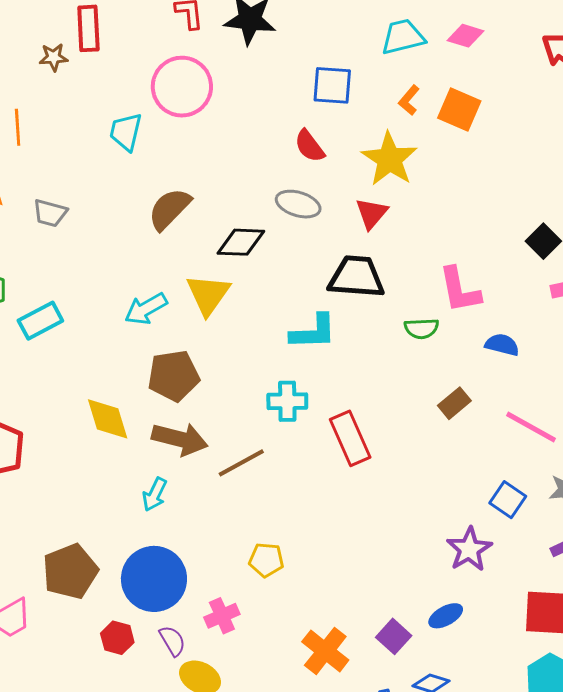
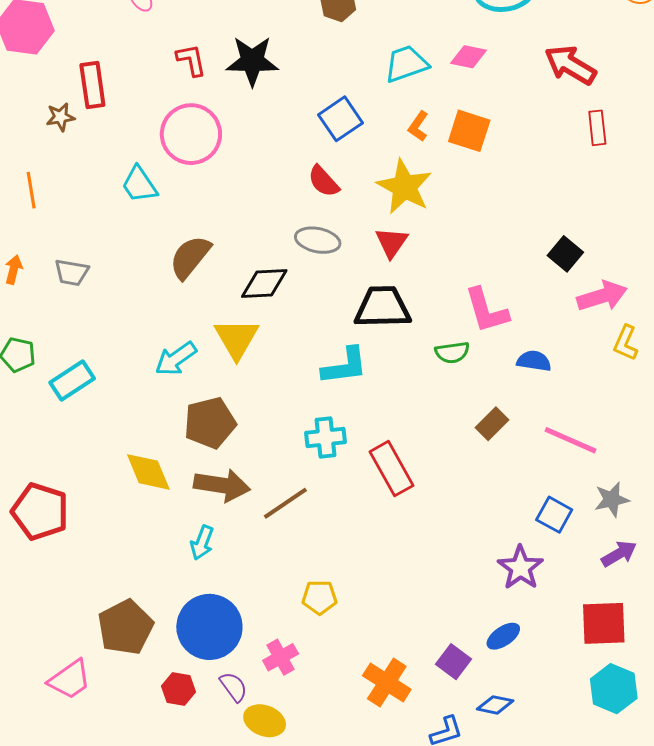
blue square: (332, 85) -> (340, 119), turned -33
cyan trapezoid: (126, 132) -> (139, 185), turned -42

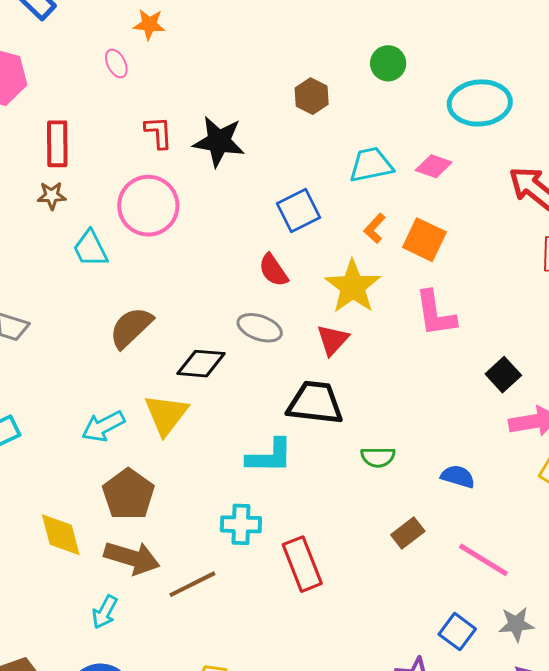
brown star: (60, 117) -> (52, 196), moved
pink L-shape: (487, 310) -> (435, 314), moved
brown pentagon: (210, 423) -> (128, 494), turned -30

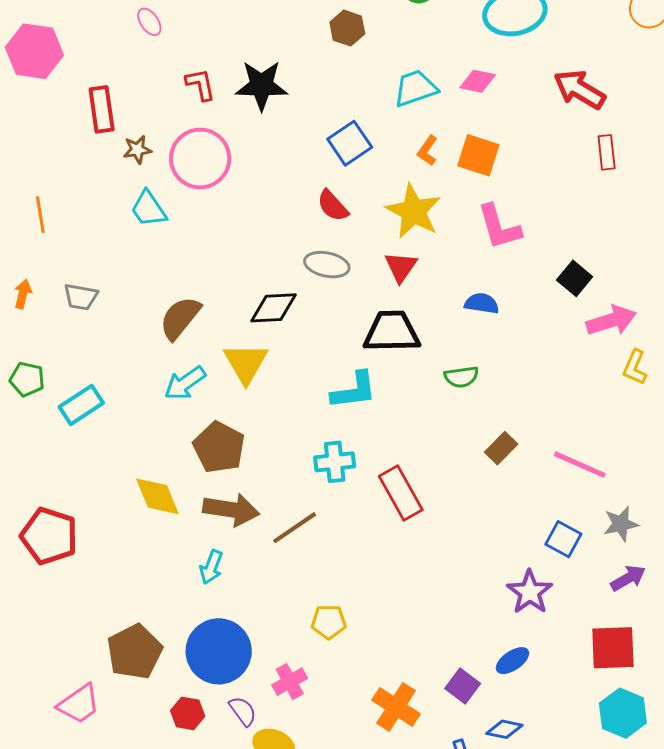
brown star: (52, 196) -> (137, 150), moved
brown semicircle: (131, 327) -> (180, 318), moved
blue semicircle: (458, 476) -> (482, 303), moved

